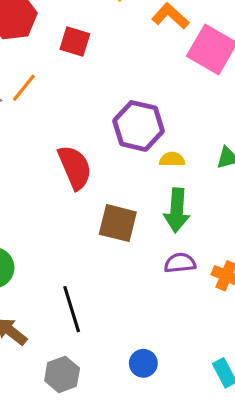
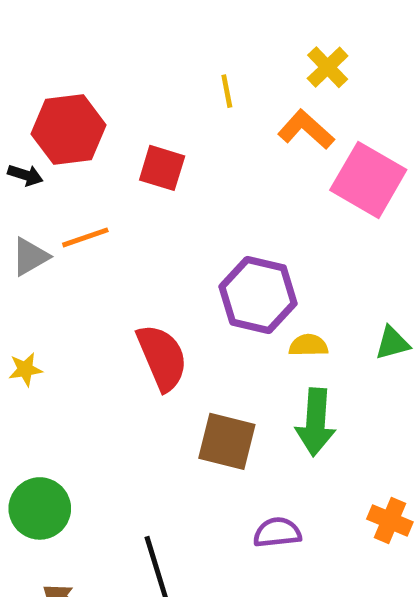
orange line: (24, 88) -> (85, 237), turned 32
purple semicircle: (180, 263) -> (277, 532), moved

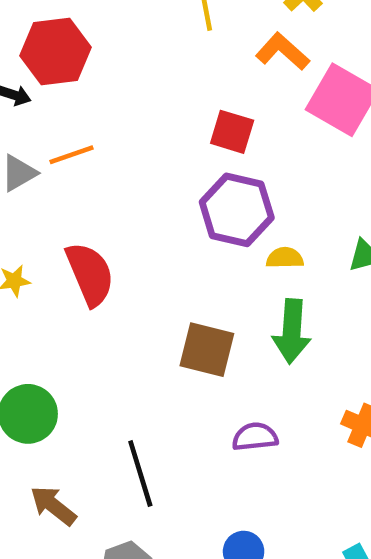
red square: (162, 168) -> (232, 132), moved
red semicircle: (162, 357) -> (90, 274), moved

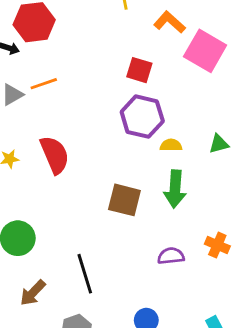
purple semicircle: (255, 437) -> (171, 256), moved
brown arrow: (53, 506) -> (33, 293), turned -84

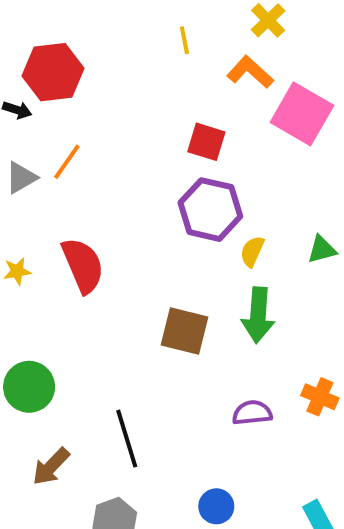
orange line: (44, 84) -> (67, 162), turned -36
yellow semicircle: (171, 145) -> (252, 251), turned -65

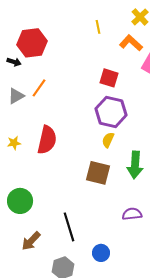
yellow semicircle: (252, 251) -> (108, 140), moved
red semicircle: (83, 265) -> (47, 140), turned 36
blue circle: (216, 506) -> (101, 253), moved

